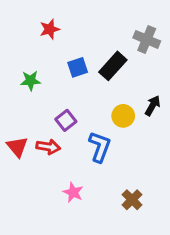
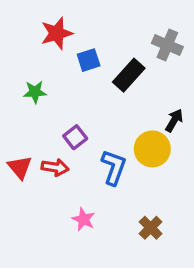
red star: (50, 29) -> (57, 33), size x1.4
blue square: (78, 67) -> (89, 60), moved
yellow circle: (123, 116) -> (152, 149), moved, size x1.4

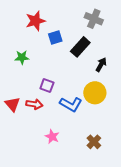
gray cross: (167, 45) -> (94, 19), moved
black arrow: (174, 120) -> (101, 65), moved
purple square: (75, 137) -> (47, 85), turned -32
blue L-shape: (114, 167) -> (71, 104), turned 100

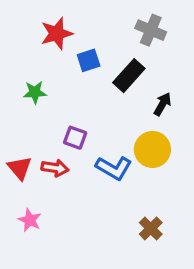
pink star: (52, 137) -> (30, 220), moved

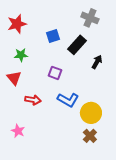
red star: (57, 34) -> (17, 24), moved
purple square: (75, 138) -> (55, 73), moved
yellow circle: (152, 149) -> (91, 113), moved
red triangle: (20, 168) -> (14, 78), moved

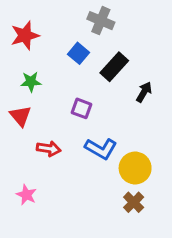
gray cross: (90, 18) -> (101, 21), moved
blue square: (53, 36) -> (79, 53), turned -32

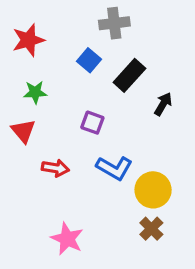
gray cross: (101, 21) -> (114, 23), turned -30
pink star: (26, 195) -> (67, 239), moved, size x1.4

